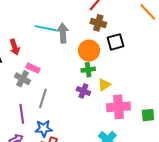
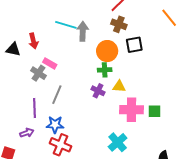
yellow triangle: (104, 85) -> (119, 86), turned 32
green square: (148, 115) -> (154, 111), moved

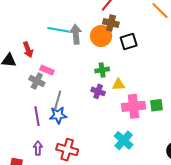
orange circle: (107, 51) -> (101, 36), moved
blue star: (55, 125) -> (58, 115), moved
purple arrow: (27, 133) -> (38, 148), moved, turned -64

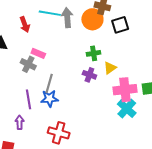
red arrow: (28, 50) -> (25, 24), moved
yellow triangle: (119, 85) -> (110, 68), turned -32
cyan cross: (124, 140) -> (127, 109), moved
purple arrow: (38, 148) -> (20, 122), moved

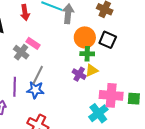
orange circle: (92, 19) -> (85, 37), moved
black square: (120, 25) -> (108, 40), moved, turned 30
yellow triangle: (110, 68) -> (92, 70), moved
cyan cross: (127, 109) -> (98, 113), moved

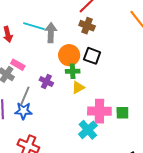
purple cross: (79, 74) -> (46, 82), moved

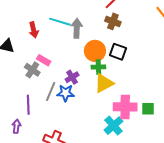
purple cross: (46, 82) -> (72, 77), turned 32
yellow triangle: (78, 87) -> (104, 83), size x1.5
blue star: (23, 111) -> (66, 93), moved

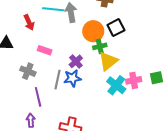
black square: (118, 52) -> (116, 28), turned -36
gray cross: (32, 70) -> (28, 71), moved
pink cross: (125, 107) -> (134, 80), size x0.7
cyan cross: (113, 126) -> (116, 85), moved

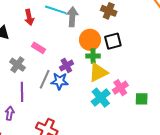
pink cross: (134, 80) -> (120, 88), moved, turned -35

